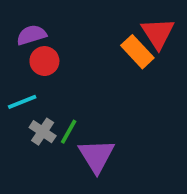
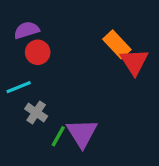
red triangle: (158, 33) -> (134, 62), moved
green line: (69, 132) -> (58, 136), moved

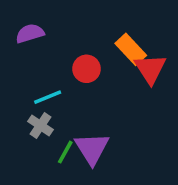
red circle: (38, 52) -> (87, 69), moved
cyan line: (19, 87) -> (48, 97), moved

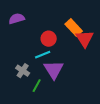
cyan line: (48, 97) -> (43, 55), moved
purple triangle: (92, 148) -> (54, 70), moved

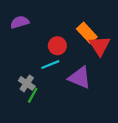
purple triangle: (54, 70) -> (80, 78), moved, turned -35
green line: (37, 86) -> (33, 95), moved

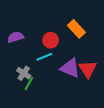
purple semicircle: (20, 22) -> (15, 37), moved
red triangle: (100, 46) -> (88, 69), moved

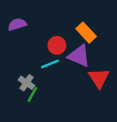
purple semicircle: (15, 37) -> (17, 24), moved
purple triangle: (70, 68) -> (79, 56), moved

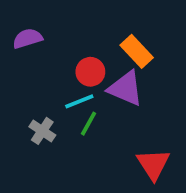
red triangle: (99, 78) -> (153, 164), moved
green line: (32, 94) -> (89, 124), moved

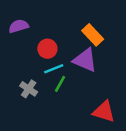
red circle: (90, 72) -> (47, 49), moved
red triangle: (153, 164) -> (104, 111), turned -40

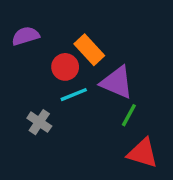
orange rectangle: (93, 35) -> (89, 50), moved
green line: (60, 84) -> (129, 115), moved

